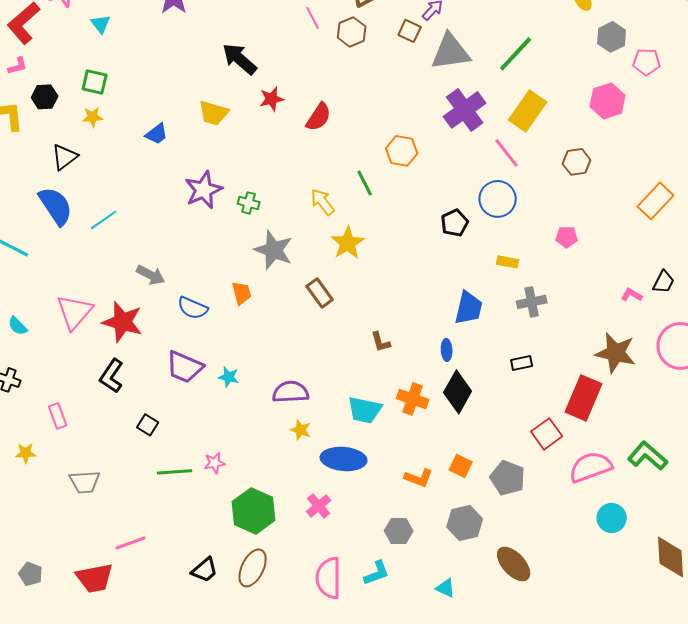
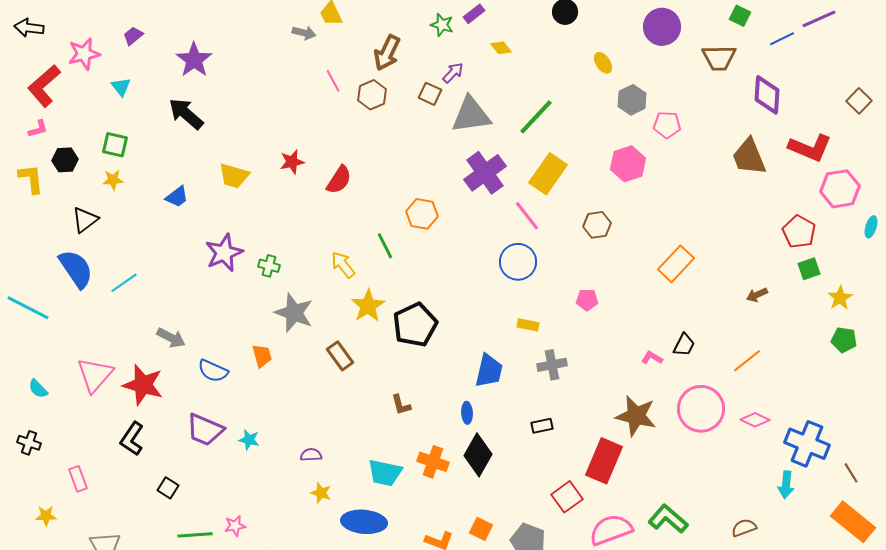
black arrow: (240, 59) -> (186, 114), moved
black pentagon: (455, 223) -> (415, 325), moved, size x1.6
purple semicircle: (291, 392) -> (311, 455), size x0.6

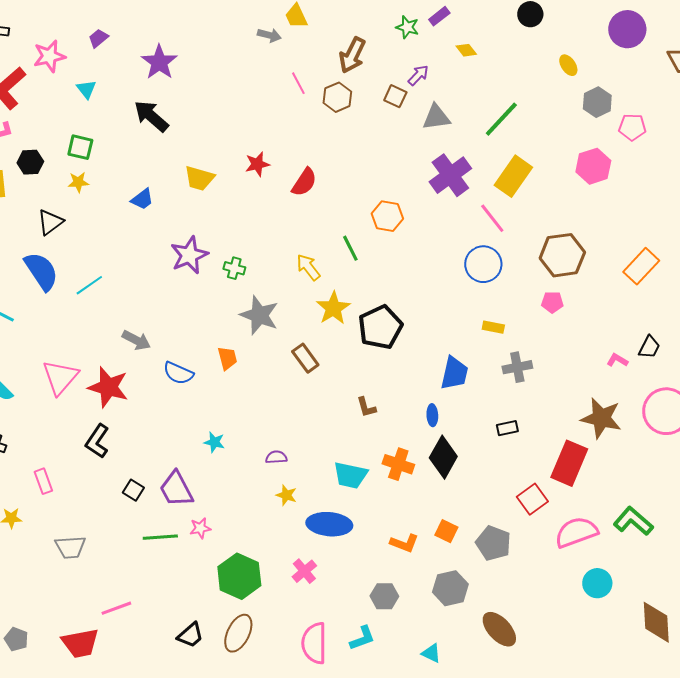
gray triangle: (471, 115) -> (436, 117), size x0.7
brown hexagon: (597, 225) -> (562, 255), moved, size x1.6
purple trapezoid: (205, 430) -> (176, 489), moved, turned 39

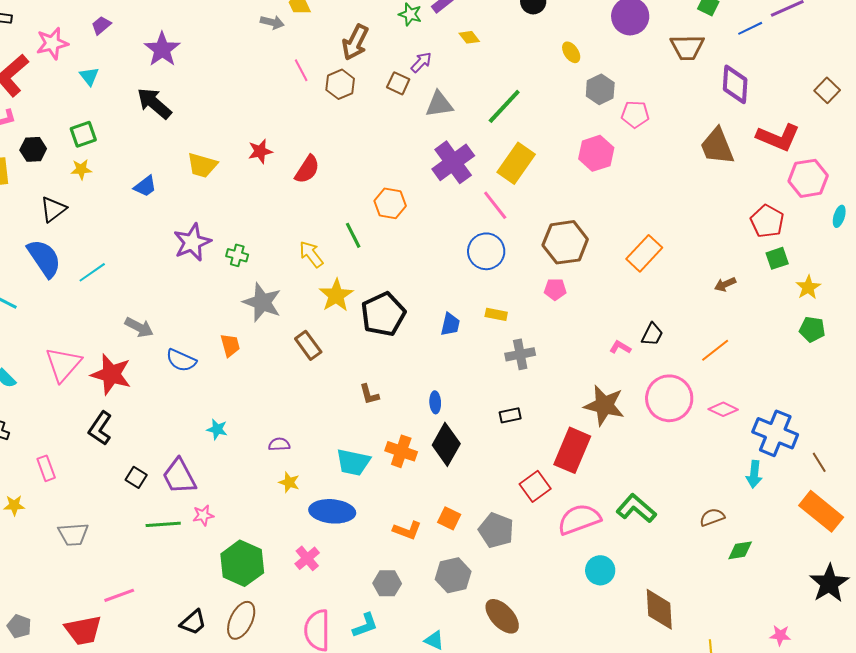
green square: (80, 147) -> (83, 134), turned -32
blue trapezoid: (454, 373) -> (450, 324), moved, size x0.7

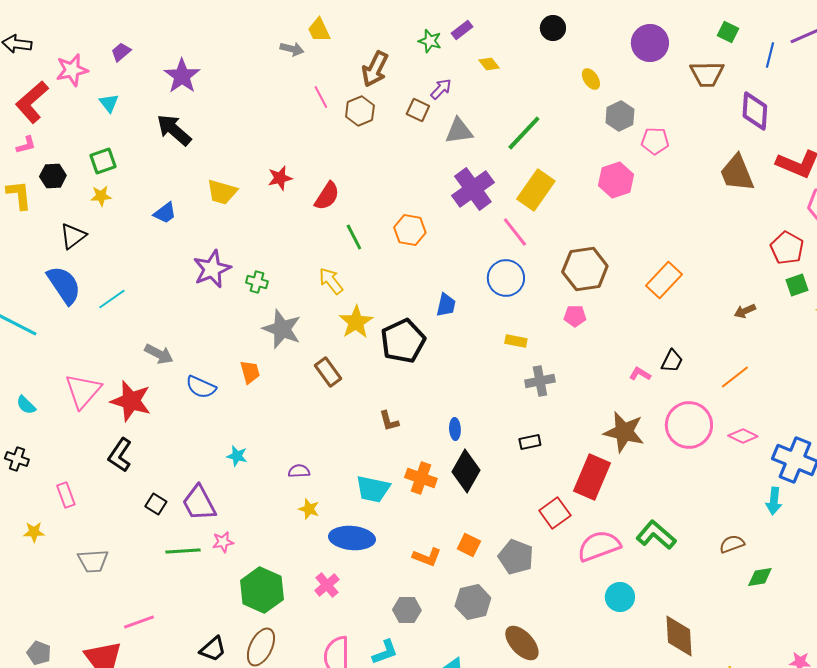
blue line: (750, 28) -> (770, 55), turned -50
green line: (353, 235) -> (354, 237), moved
blue trapezoid: (450, 324) -> (446, 305), moved

